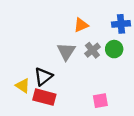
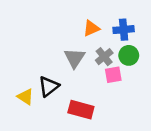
blue cross: (121, 24) -> (124, 30), moved
red rectangle: (44, 97) -> (81, 110), moved
pink square: (100, 101) -> (113, 75), moved

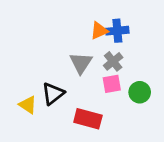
blue cross: (124, 30) -> (117, 31), moved
green circle: (129, 55) -> (140, 92), moved
pink square: (113, 75) -> (112, 84), moved

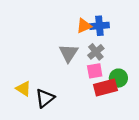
black triangle: (53, 94) -> (45, 98), moved
red rectangle: (88, 119) -> (105, 88), moved, turned -30

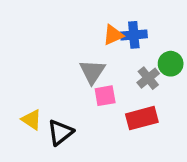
gray cross: (96, 52) -> (148, 78), moved
pink square: (95, 71) -> (105, 96), moved
green circle: (118, 78) -> (171, 64), moved

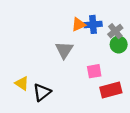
gray cross: (148, 78) -> (115, 31), moved
pink square: (105, 96) -> (94, 71), moved
red rectangle: (142, 118) -> (111, 90), moved

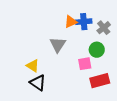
green circle: (119, 44) -> (97, 50), moved
yellow triangle: (22, 83) -> (33, 66), moved
black triangle: (42, 92) -> (38, 83), turned -48

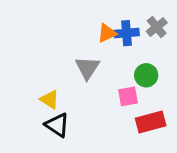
gray cross: (104, 28) -> (157, 27), moved

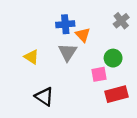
orange triangle: (107, 33) -> (83, 35), moved, turned -49
blue cross: (127, 33) -> (65, 24), moved
yellow triangle: (50, 99) -> (31, 57), moved

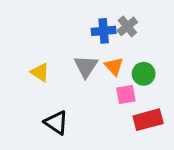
gray cross: (121, 21) -> (127, 26), moved
blue cross: (65, 24) -> (104, 31), moved
orange triangle: (83, 35) -> (114, 66), moved

